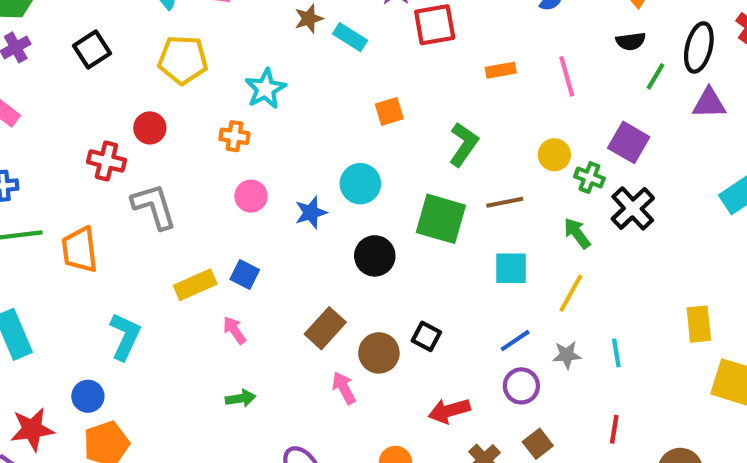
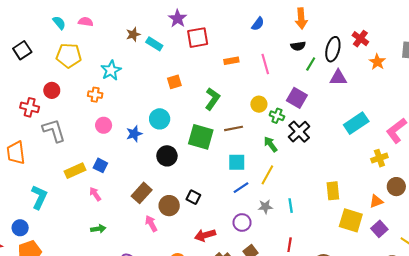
blue line: (515, 341) -> (241, 188), moved

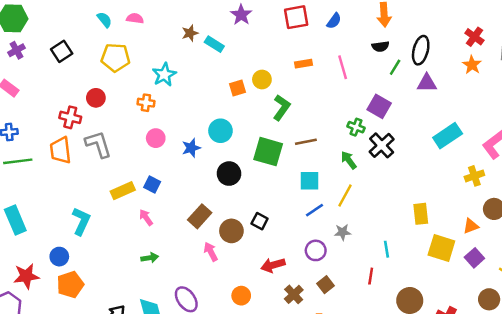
red square: (198, 38) -> (296, 17), moved
red cross: (360, 39) -> (474, 37), moved
yellow circle: (259, 104) -> (262, 79), moved
orange trapezoid: (16, 153) -> (60, 150), moved
cyan line: (291, 206) -> (387, 249), moved

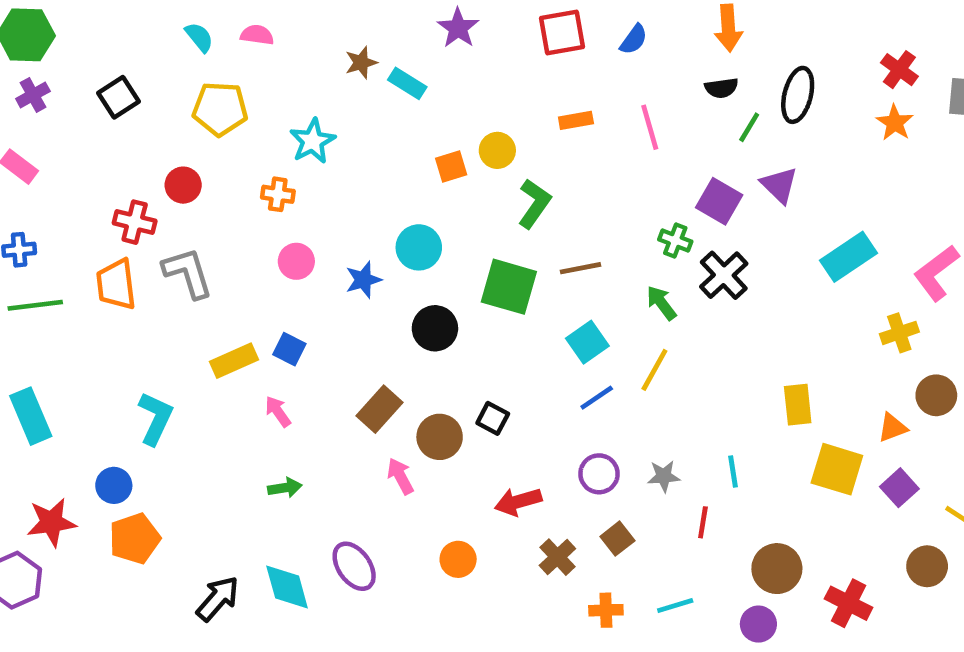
purple triangle: (427, 83) -> (779, 185), moved, turned 45
cyan square: (310, 181) -> (587, 342), turned -35
gray star: (343, 232) -> (664, 476), moved

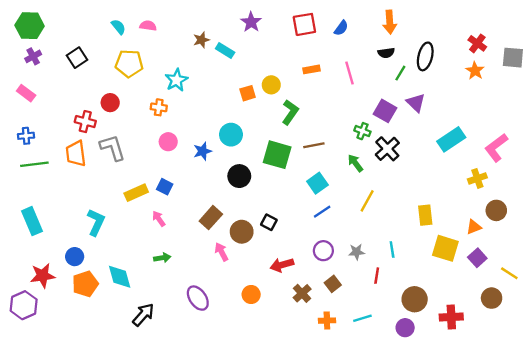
yellow line: (654, 370) -> (367, 201), moved
cyan diamond: (287, 587) -> (120, 277), moved
black arrow: (218, 599) -> (143, 315), moved
red cross: (849, 603) -> (451, 317), turned -30

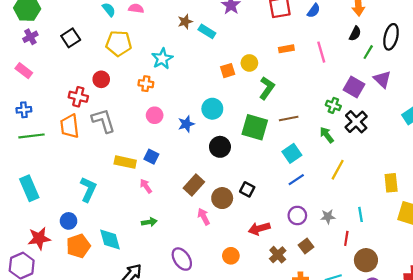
black semicircle: (386, 53) -> (355, 34), turned -56
yellow rectangle: (136, 193) -> (125, 162), turned 36
brown circle: (415, 299) -> (366, 260), moved

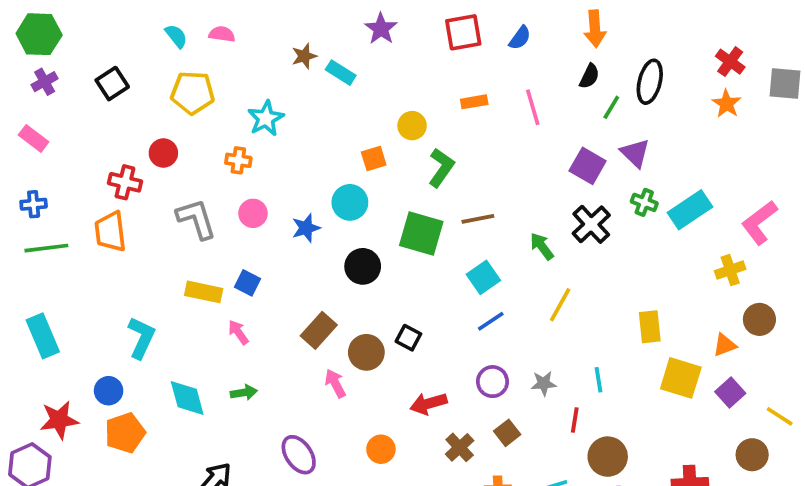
orange square: (228, 71) -> (374, 159), moved
green cross: (333, 105) -> (644, 202), moved
gray L-shape: (103, 121) -> (196, 219), moved
cyan diamond: (110, 239) -> (187, 398), moved

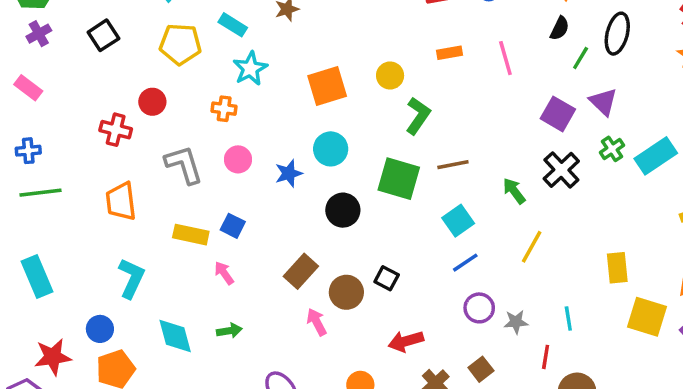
cyan rectangle: (341, 73) -> (233, 25), moved
orange square: (374, 159) -> (327, 86), moved, size x1.6
green cross: (644, 202) -> (612, 149), turned 35
orange trapezoid: (110, 232) -> (121, 201), moved
purple circle: (492, 382) -> (479, 308), moved

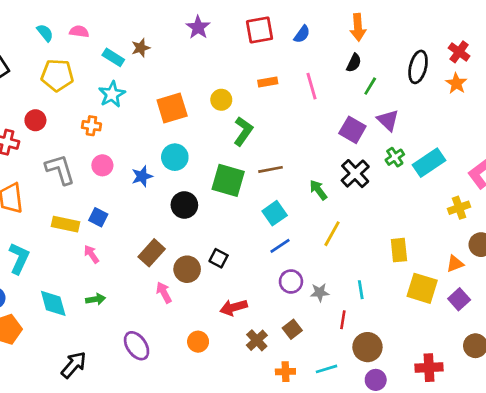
cyan rectangle: (233, 25) -> (113, 57), moved
black ellipse: (617, 34) -> (418, 67), moved

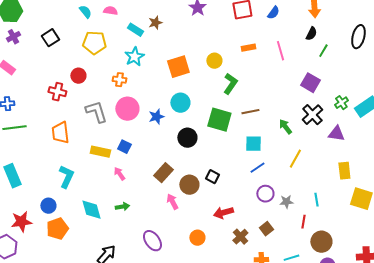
purple triangle: (388, 120) -> (336, 134), moved, turned -36
pink circle: (102, 165) -> (127, 109), size x1.5
cyan square: (275, 213) -> (253, 144), turned 36

